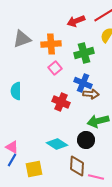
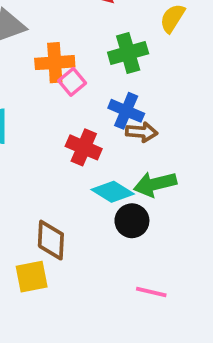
orange cross: (51, 44) -> (55, 63), moved
cyan diamond: (57, 144) -> (113, 192), moved
brown diamond: (77, 166) -> (51, 240), moved

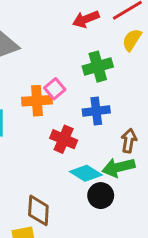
orange cross: (55, 63) -> (37, 101), moved
blue cross: (126, 111) -> (96, 111), turned -30
brown arrow: (142, 132) -> (129, 141), moved, turned -85

